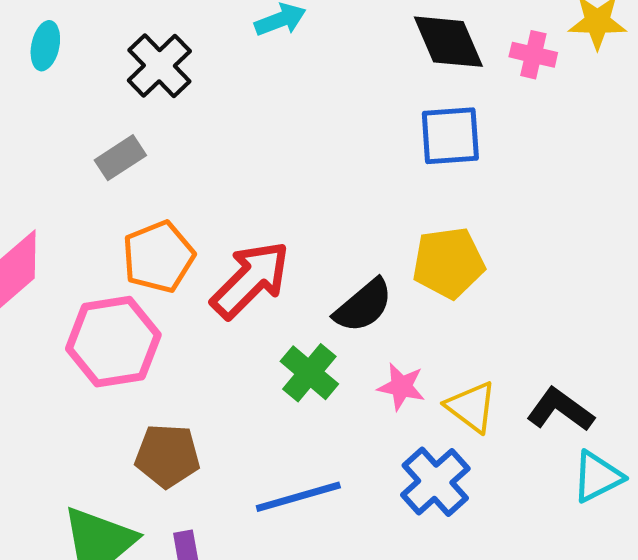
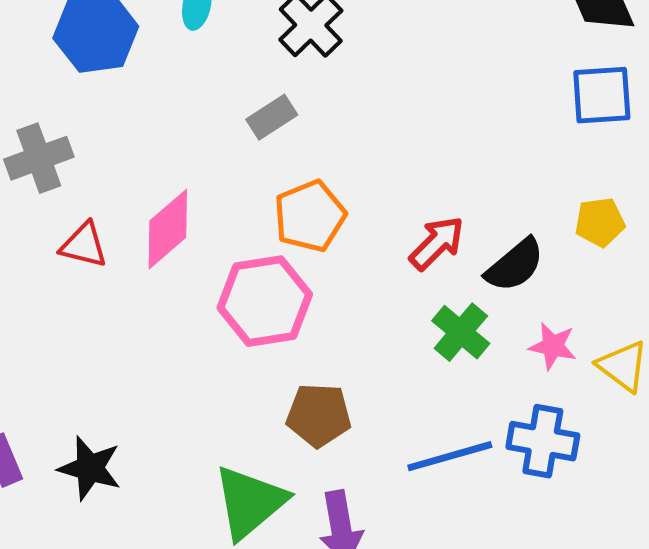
yellow pentagon: (448, 263) -> (600, 222), size x0.7
red arrow: (250, 280) -> (437, 243), moved, size x0.7
blue cross: (435, 482) -> (543, 441), moved, turned -38

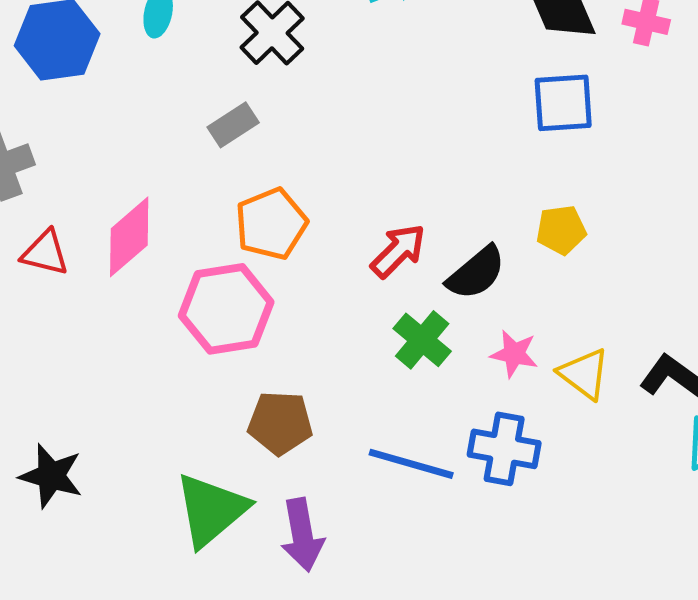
blue line: (450, 456) -> (411, 464), turned 32

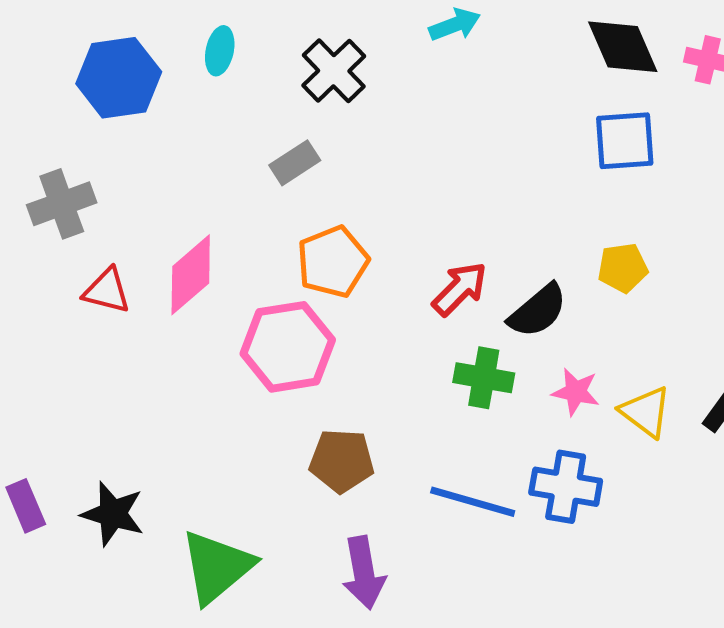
green cross: (422, 340) -> (484, 378), turned -30
green triangle: (211, 510) -> (217, 567), moved

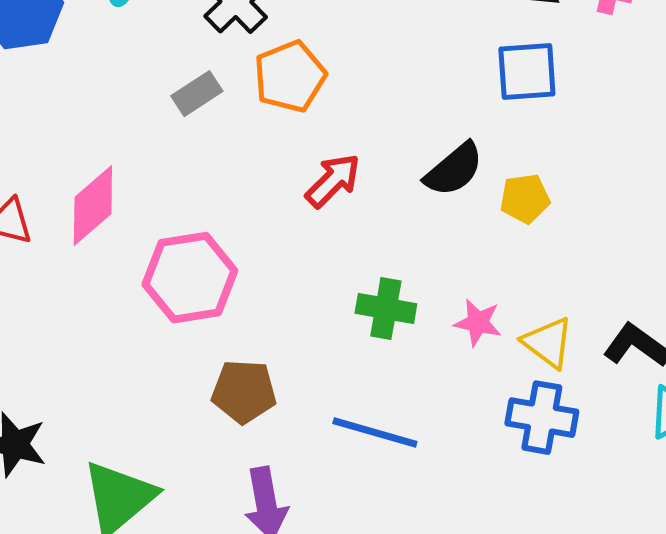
orange pentagon: (333, 262) -> (290, 77), moved
red arrow: (460, 289) -> (333, 181), moved
black semicircle: (538, 311) -> (454, 170), moved
blue cross: (566, 487) -> (542, 418), moved

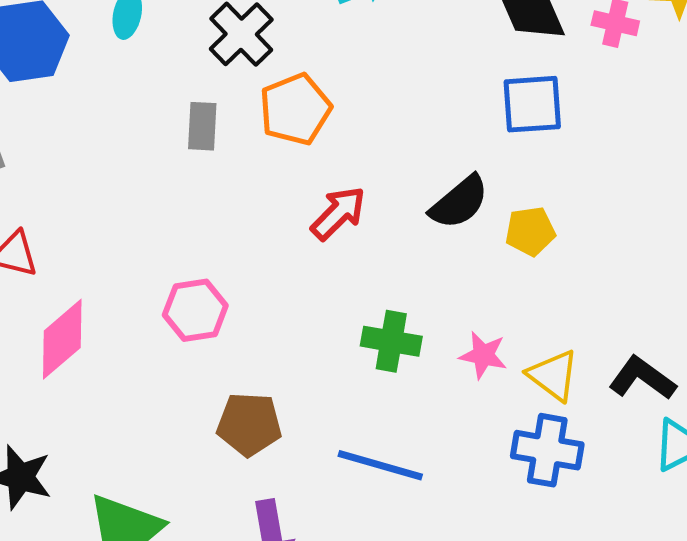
gray rectangle: (197, 94) -> (202, 126), turned -54
pink diamond: (93, 206) -> (62, 339), moved
pink hexagon: (190, 278) -> (195, 310), size x0.7

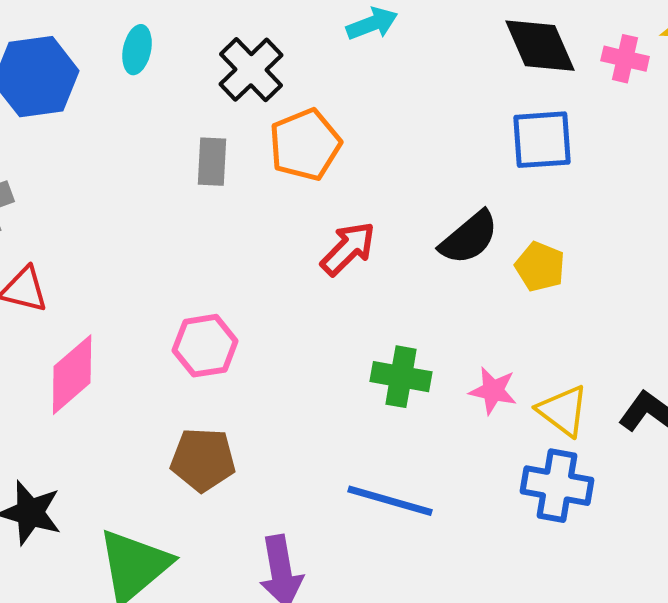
yellow pentagon: (530, 231) -> (540, 267), turned 30
brown pentagon: (249, 424) -> (203, 460), moved

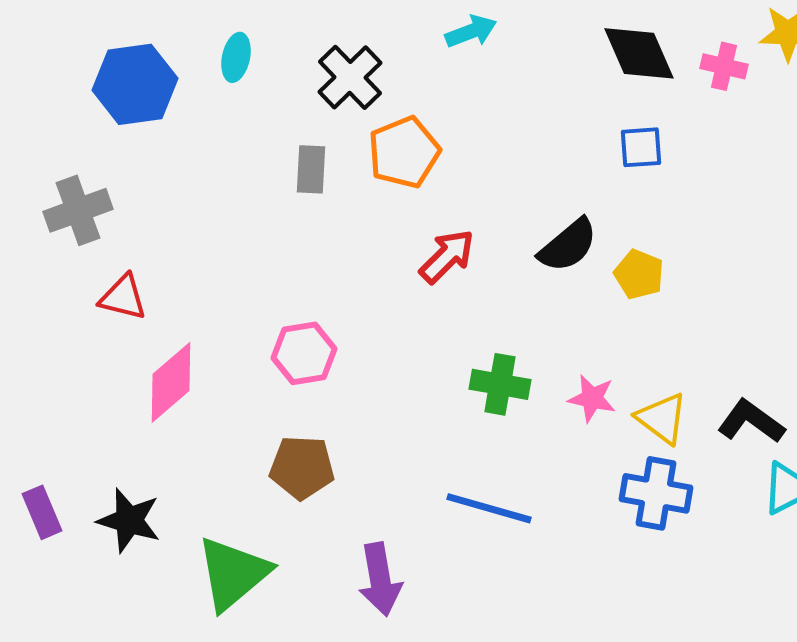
blue square: (542, 140) -> (641, 147), size x0.7

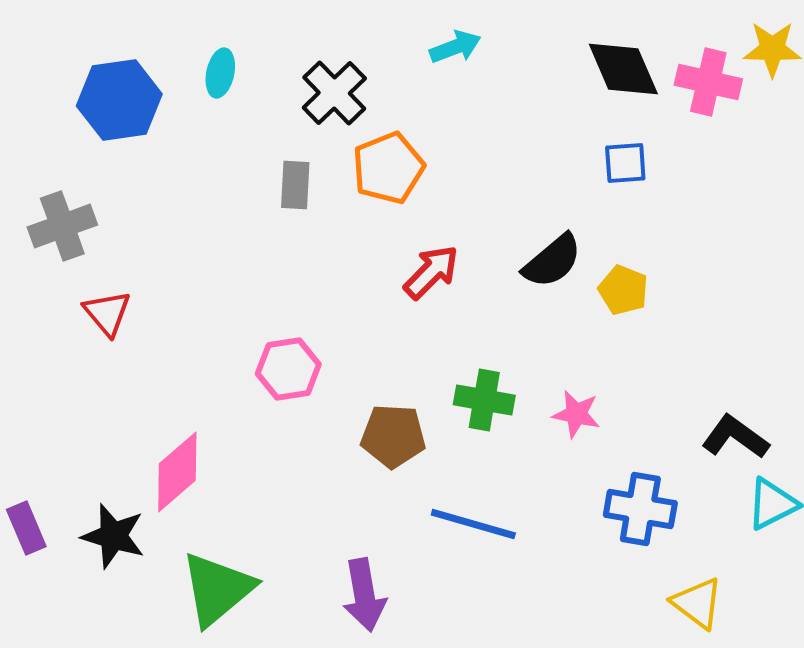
pink cross: (724, 66) -> (708, 82), size x1.4
red triangle: (123, 297) -> (107, 313), turned 36
pink diamond: (171, 382) -> (177, 472), moved
yellow triangle: (662, 418) -> (697, 603), moved
brown pentagon: (302, 467) -> (393, 436), moved

